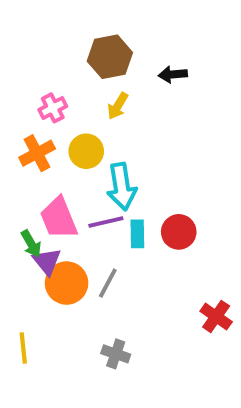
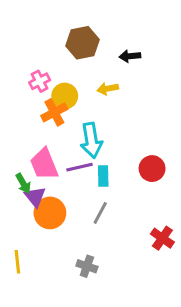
yellow arrow: (118, 106) -> (108, 89), moved, turned 48
yellow circle: (86, 151) -> (65, 96), moved
orange cross: (37, 153) -> (54, 112), moved
red circle: (179, 232) -> (152, 169), moved
gray line: (108, 283) -> (100, 213), moved

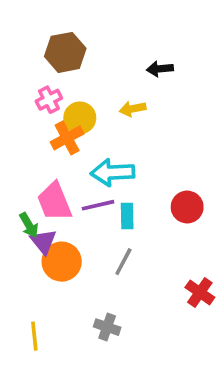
brown hexagon: (82, 43) -> (65, 52), moved
cyan arrow: (91, 140) -> (113, 172), turned 96
yellow line: (17, 262) -> (34, 336), moved

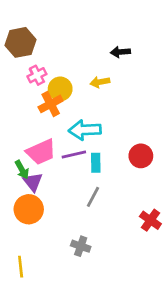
brown hexagon: (65, 52) -> (21, 42), moved
pink trapezoid: (54, 202) -> (41, 152), turned -92
orange circle: (62, 262) -> (29, 209), moved
yellow line: (34, 336) -> (21, 267), moved

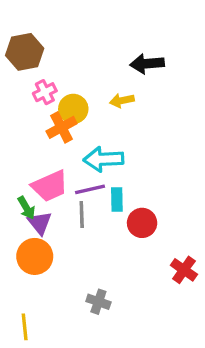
black arrow: (120, 52) -> (147, 64), size x1.4
red circle: (141, 156) -> (142, 223), moved
gray line: (93, 197) -> (82, 215), moved, turned -30

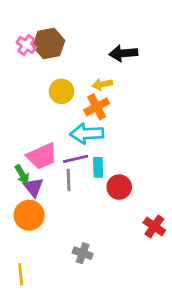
brown hexagon: (25, 52) -> (49, 43), moved
pink cross: (45, 92) -> (26, 45), moved, turned -30
orange cross: (62, 127) -> (97, 107), moved

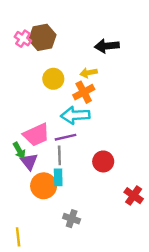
cyan rectangle: (98, 167) -> (58, 177), moved
orange circle: (29, 215) -> (44, 186), moved

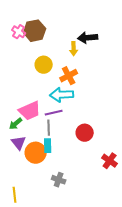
yellow arrow: (89, 73) -> (74, 49), moved, turned -80
green arrow: (19, 151) -> (16, 124), turned 80
purple triangle: (29, 161) -> (19, 143), moved

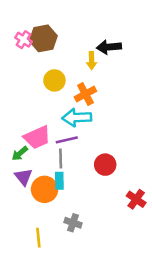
yellow line: (15, 195) -> (38, 238), moved

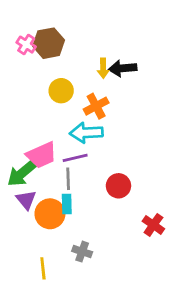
black arrow: (109, 47) -> (123, 68), moved
green arrow: (20, 153) -> (22, 173), size x1.6

